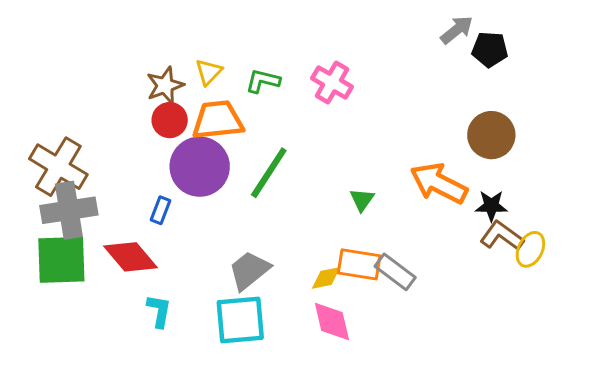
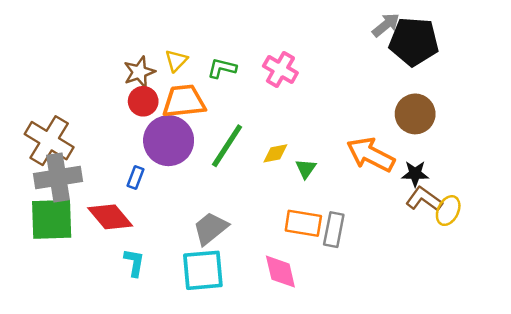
black pentagon: (490, 49) -> (414, 42), size x1.6
gray rectangle: (395, 272) -> (334, 230), turned 64
yellow diamond: (326, 278) -> (275, 153), moved

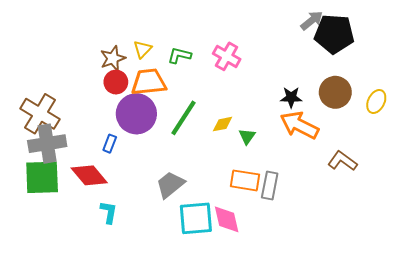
black star: (415, 174) -> (291, 97), moved
yellow ellipse: (448, 211) -> (376, 102), moved
cyan square: (203, 270) -> (196, 218), moved

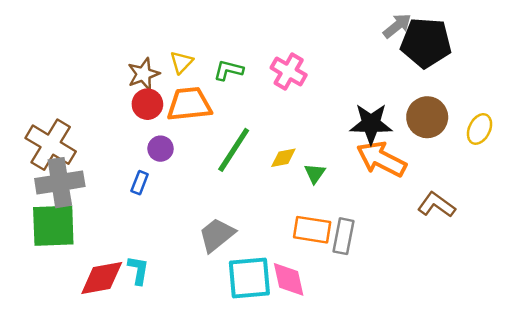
black star: (291, 97) -> (371, 124), size x1.5
purple circle: (136, 114) -> (161, 149), moved, size x0.5
red diamond: (89, 175) -> (102, 278), moved, turned -60

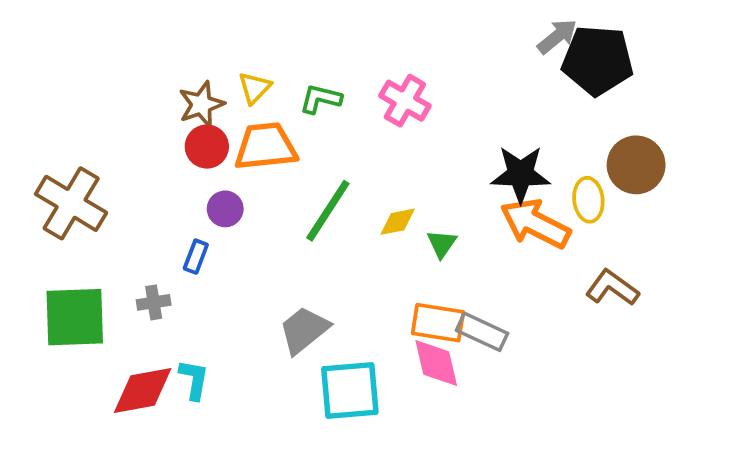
brown circle: (427, 117) -> (636, 165), moved
yellow ellipse: (479, 129) -> (588, 200), moved, turned -32
gray cross: (60, 183) -> (154, 302), moved, size x0.5
gray rectangle: (344, 236) -> (482, 332), turned -76
pink diamond: (289, 279) -> (436, 363), moved

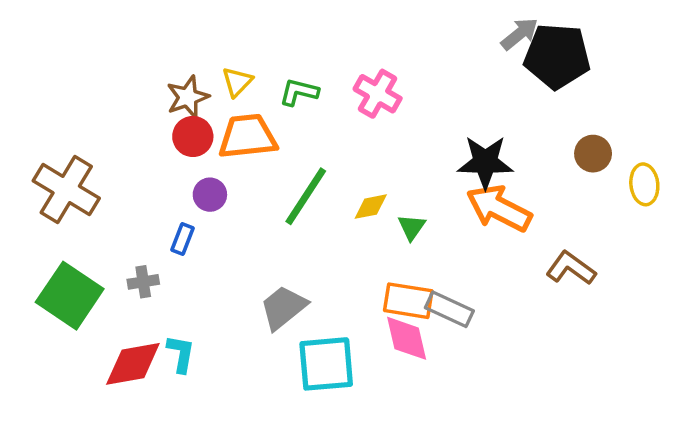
brown circle: (636, 165) -> (593, 154), size x0.7
yellow ellipse: (588, 200) -> (644, 184), moved
green square: (75, 317) -> (70, 296), turned 36

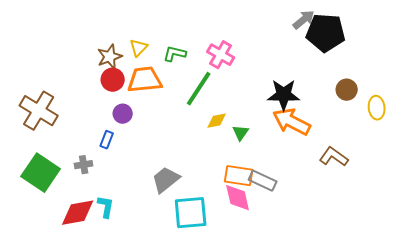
green line: (306, 196) -> (199, 89), moved

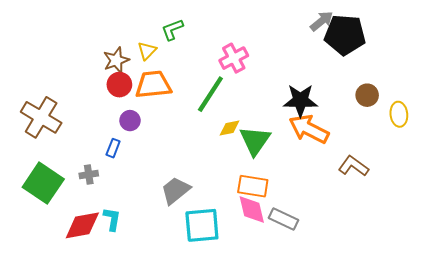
green L-shape: (175, 54) -> (172, 30), moved, turned -35
pink cross: (221, 55) -> (234, 58), turned 32
green triangle: (241, 133) -> (255, 141), size x1.8
gray rectangle: (263, 181) -> (284, 219), moved

